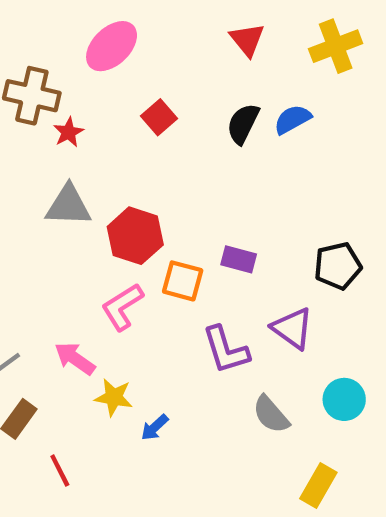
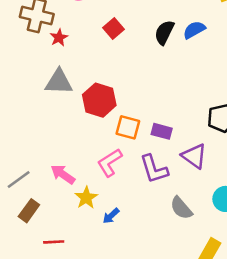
purple rectangle: (239, 259) -> (162, 131), moved
pink L-shape: (122, 307) -> (110, 163), moved
yellow star: (114, 397) -> (86, 198), turned 30
red line: (60, 471) -> (54, 242), turned -66

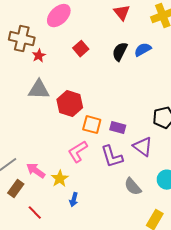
pink arrow: (63, 174) -> (36, 171), moved
blue arrow: (111, 216) -> (74, 200), moved, turned -32
red line: (54, 242) -> (35, 213), turned 49

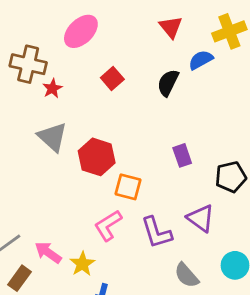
blue semicircle: (143, 50) -> (201, 60), moved
gray triangle: (39, 90) -> (52, 137), turned 40
purple rectangle: (118, 128) -> (182, 155), moved, turned 56

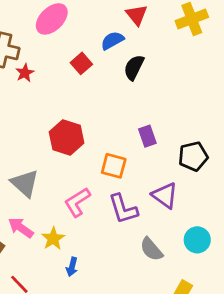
blue semicircle: (201, 60) -> (112, 41), moved
gray triangle: (52, 137) -> (25, 183), moved
orange square: (128, 187) -> (114, 166), moved

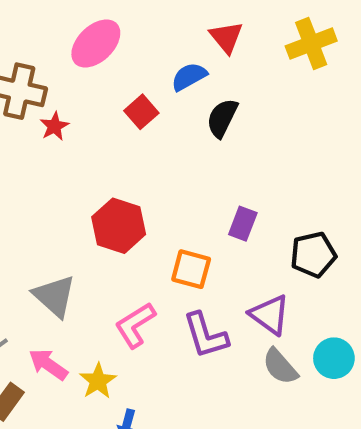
purple rectangle: (147, 136) -> (243, 224), turned 40
cyan circle: (197, 240) -> (334, 358), moved
gray semicircle: (151, 249) -> (280, 366), moved

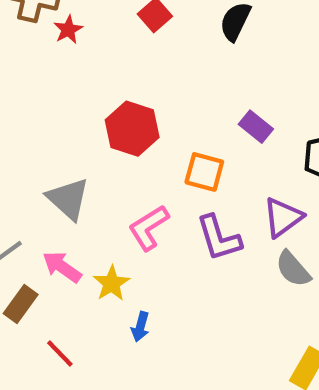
purple rectangle: (243, 224) -> (256, 127), turned -72
purple triangle: (270, 315) -> (283, 217), turned 48

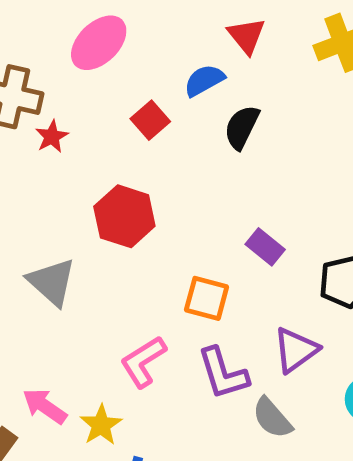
red hexagon: (132, 129) -> (124, 216), moved
gray triangle: (68, 199) -> (52, 282), moved
gray semicircle: (293, 269) -> (272, 418), moved

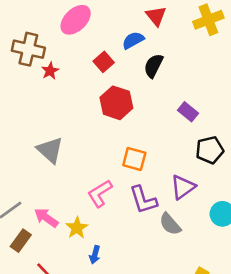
red hexagon: (124, 216) -> (116, 103), moved
purple rectangle: (265, 247) -> (188, 112), moved

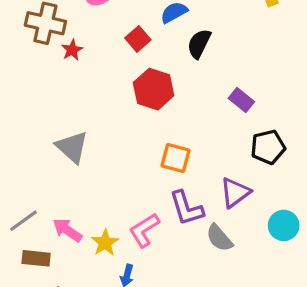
pink L-shape: (100, 193) -> (144, 230), moved
brown rectangle: (21, 241) -> (36, 258), turned 60

